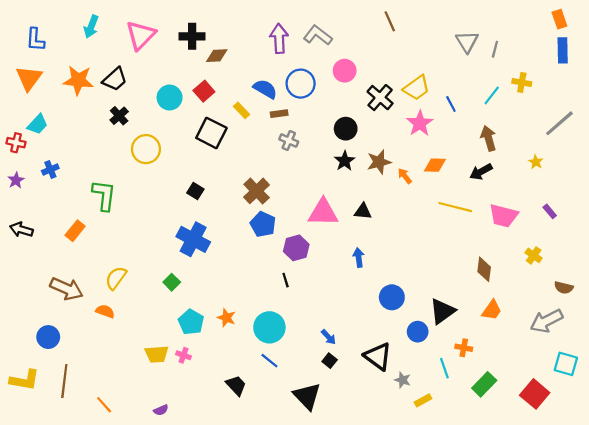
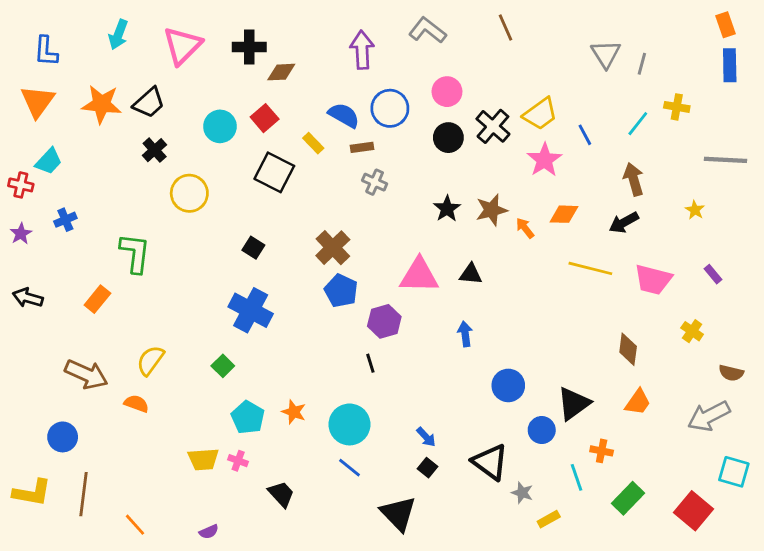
gray L-shape: (318, 35) -> (427, 30), moved
gray line: (559, 123) -> (726, 160), turned 44
black circle: (346, 129) -> (448, 138), moved
black trapezoid: (236, 385) -> (281, 494), moved

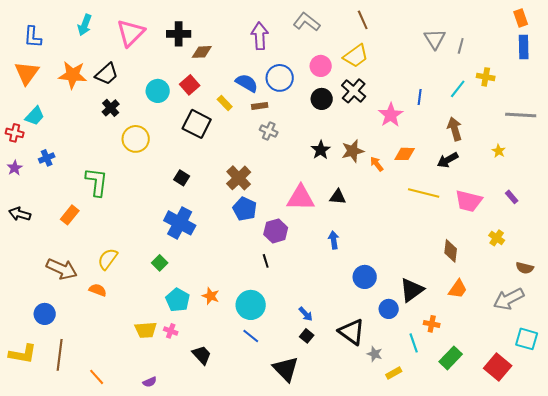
yellow trapezoid: (540, 114) -> (356, 56), moved
blue line: (585, 135) -> (420, 97), turned 35

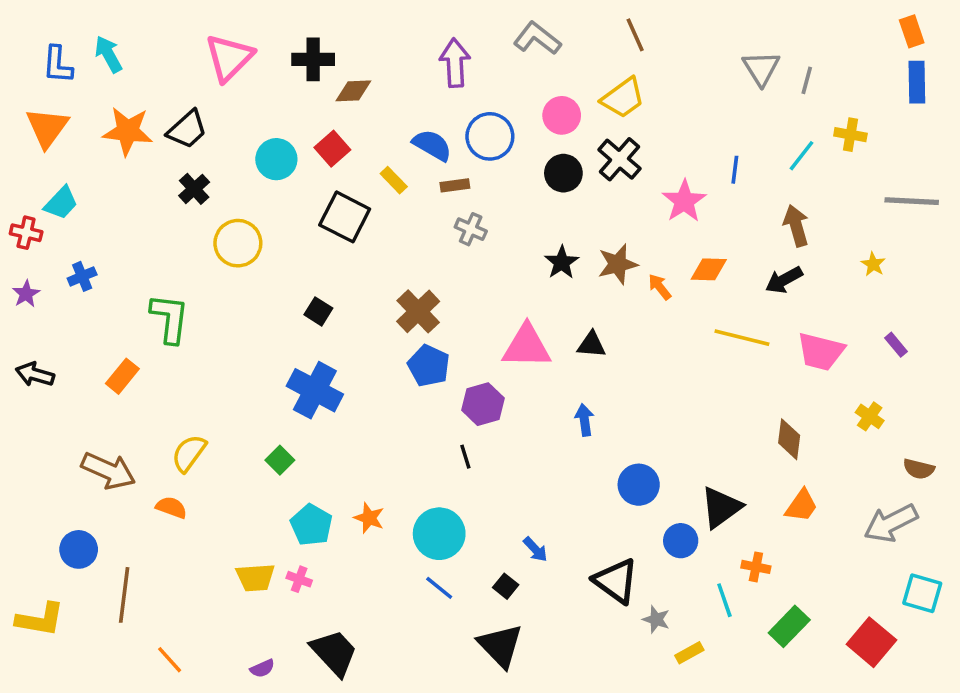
cyan arrow: (85, 25) -> (108, 54), moved, turned 130
black square: (307, 336) -> (506, 586), moved
brown line: (60, 355) -> (124, 595), moved
black trapezoid: (202, 355) -> (334, 653), moved, size x1.4

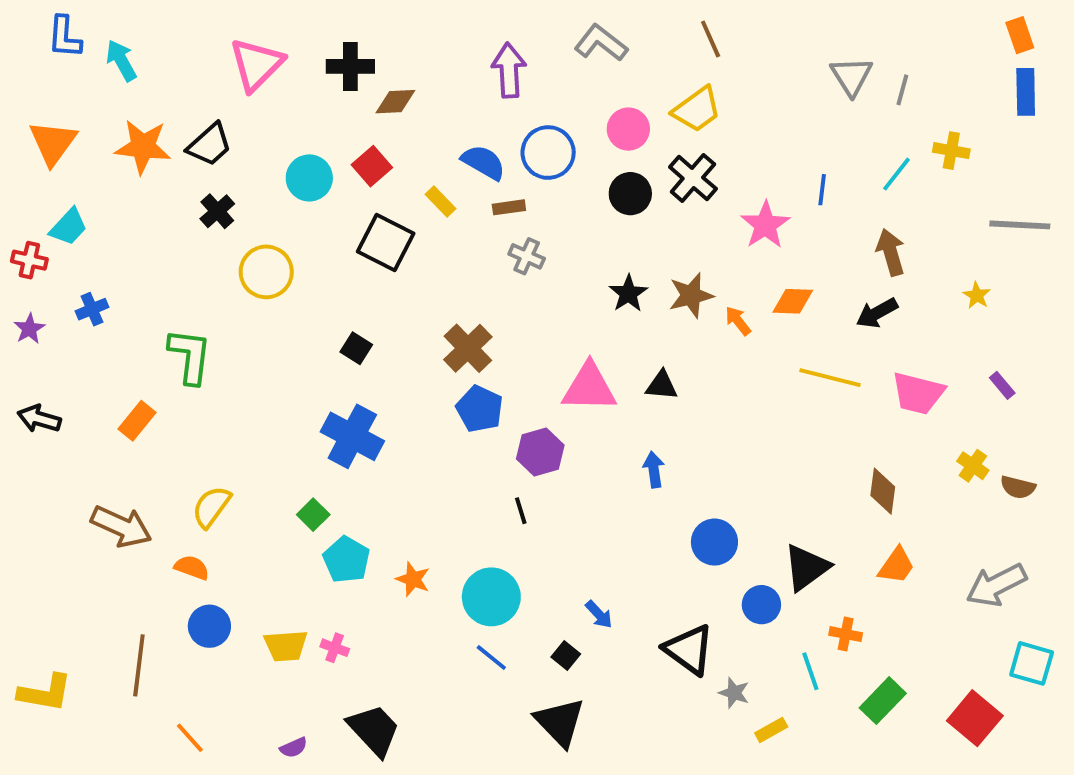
blue L-shape: (58, 65) -> (65, 37), moved
brown semicircle: (919, 469) -> (1018, 487), moved
cyan pentagon: (311, 525) -> (346, 560), moved
blue circle: (79, 549) -> (209, 626), moved

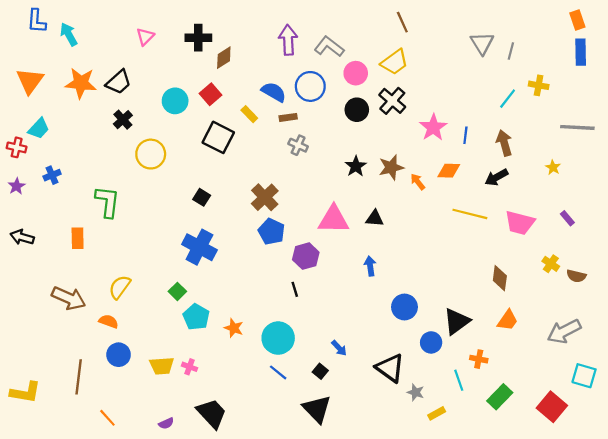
gray L-shape: (601, 43) -> (329, 47), moved
pink triangle: (256, 64) -> (145, 37), size x0.6
brown diamond: (395, 102) -> (224, 58), turned -30
blue line: (822, 190) -> (465, 135), moved
orange rectangle: (137, 421) -> (78, 238), turned -40

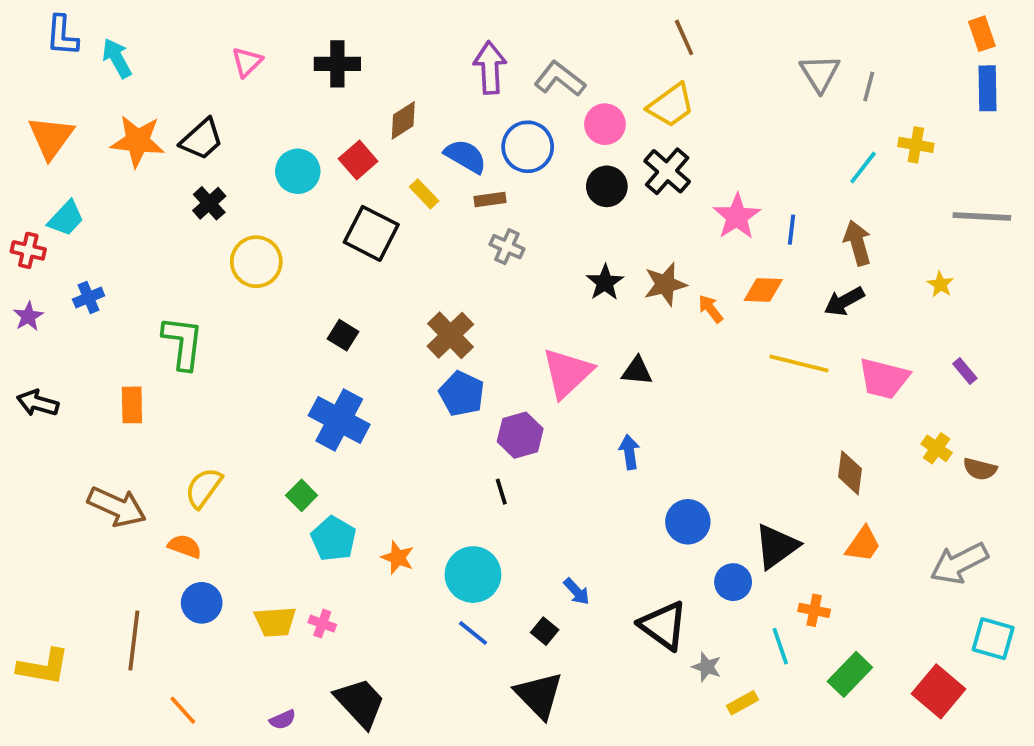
brown diamond: (224, 58) -> (403, 120), moved
pink triangle: (334, 219) -> (567, 373), turned -44

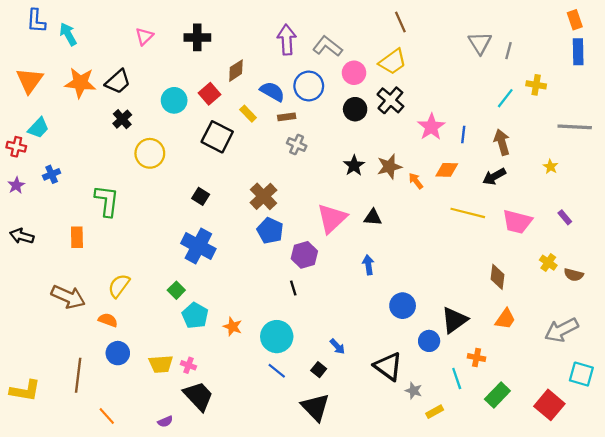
black trapezoid: (360, 703) -> (198, 396), moved

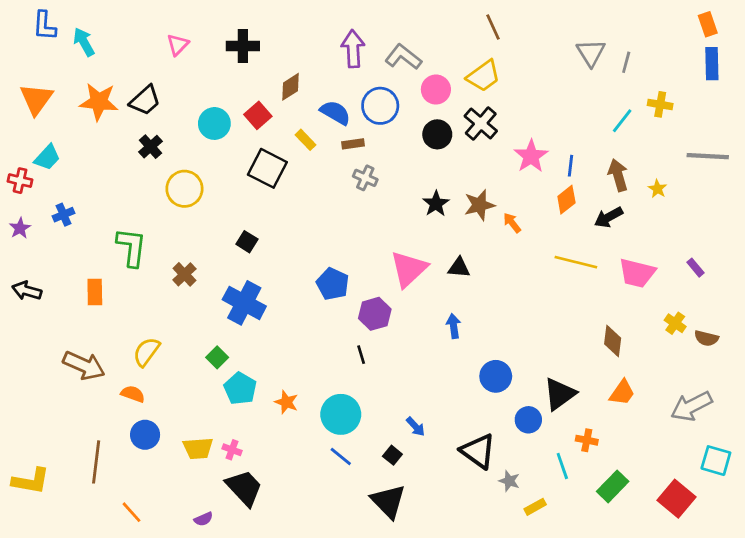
yellow star: (550, 167) -> (657, 189), moved
orange diamond: (447, 170) -> (566, 200), moved, turned -40
brown cross: (263, 196) -> (184, 274), moved, size x0.7

